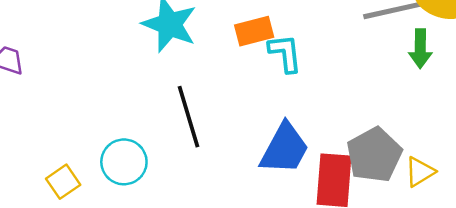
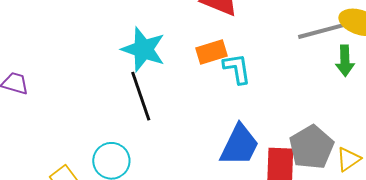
black line: (189, 117) -> (141, 96), moved

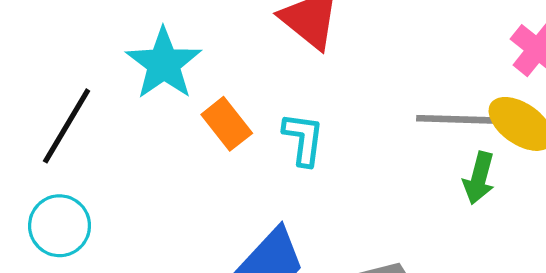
orange rectangle: (211, 52) -> (227, 124), moved, turned 52
black line: (141, 96) -> (67, 126), moved, turned 33

